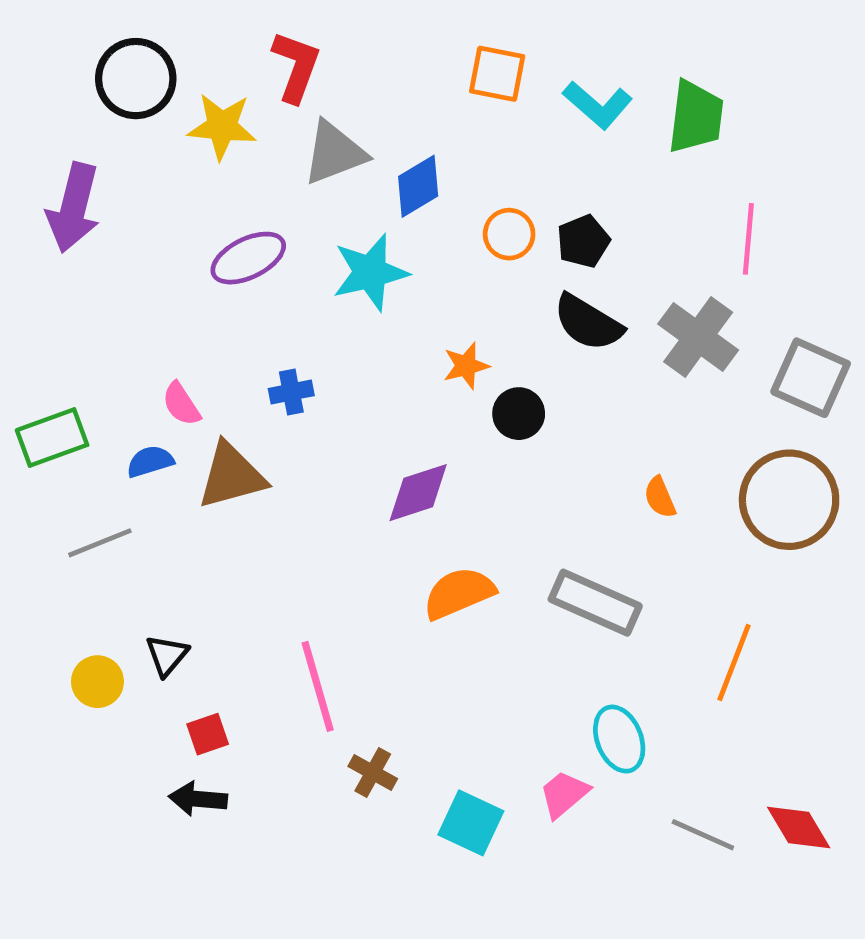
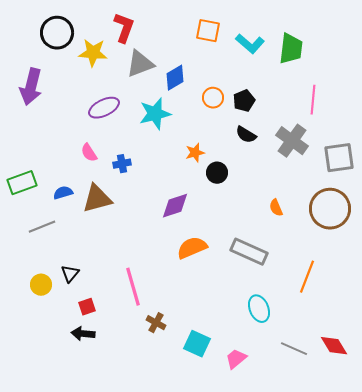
black semicircle: (588, 323) -> (246, 135), size x0.7
gray square: (811, 378) -> (339, 158), turned -32
pink semicircle: (181, 404) -> (89, 153), moved
pink trapezoid: (564, 794) -> (236, 359), moved

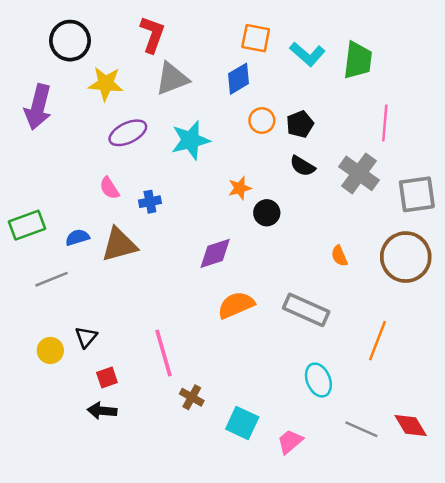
yellow star: (93, 53) -> (106, 84), moved
blue diamond: (175, 78) -> (238, 79), moved

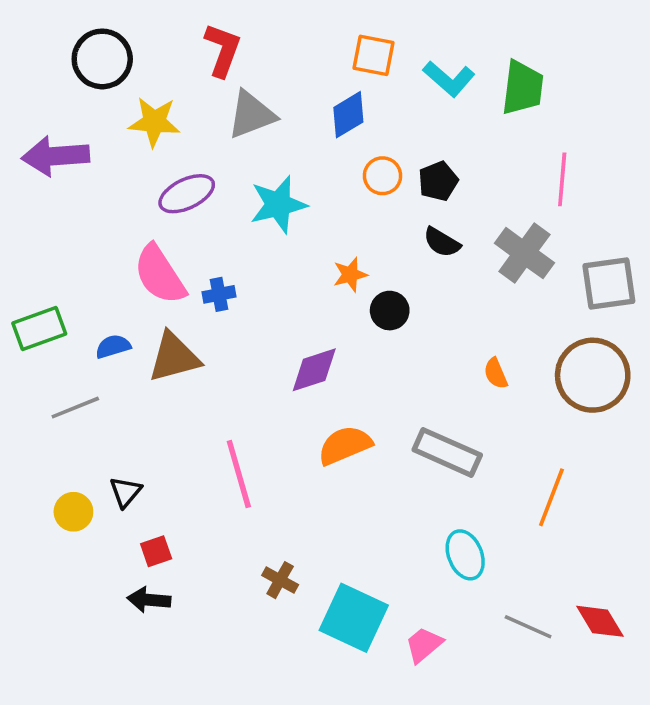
purple arrow: (38, 107) -> (55, 156), turned 72
pink semicircle: (109, 188) -> (160, 275), size x1.8
pink line: (163, 353) -> (239, 474), moved
cyan square: (242, 423) -> (354, 618), size x1.4

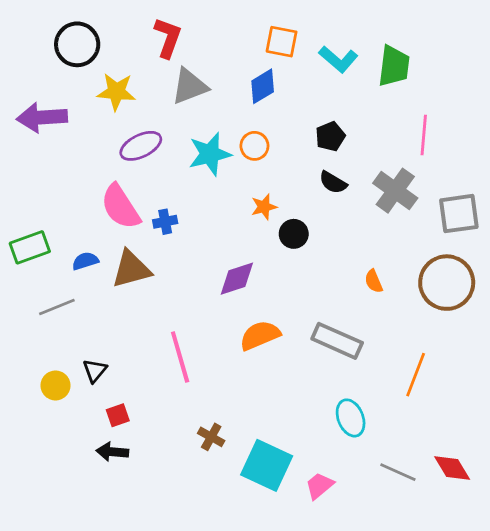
orange circle: (382, 176) -> (254, 146), moved

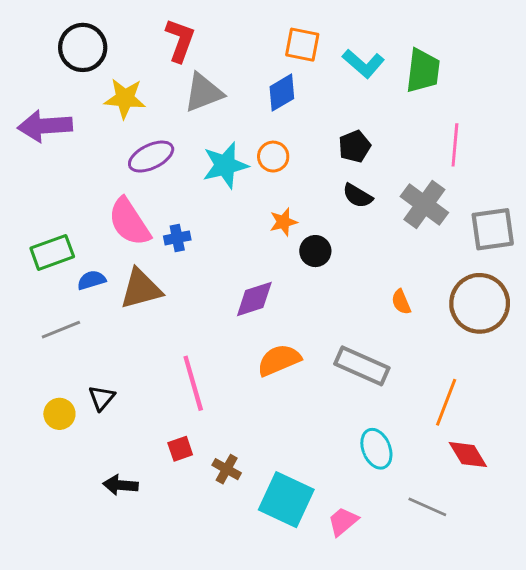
green rectangle: (30, 247) -> (52, 252), moved
red square: (118, 415) -> (180, 449), moved
red diamond: (452, 468) -> (468, 455), moved

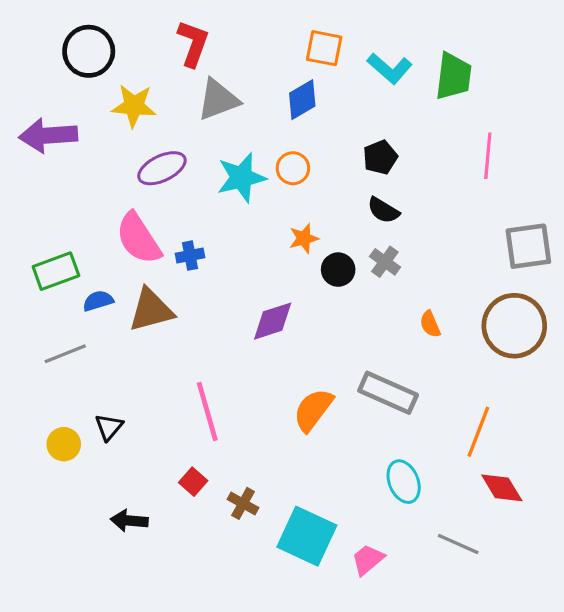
gray cross: (424, 205) -> (385, 262), moved, size x0.6
orange semicircle: (279, 360) -> (313, 410), moved, turned -30
red square: (180, 449) -> (193, 482), turned -30

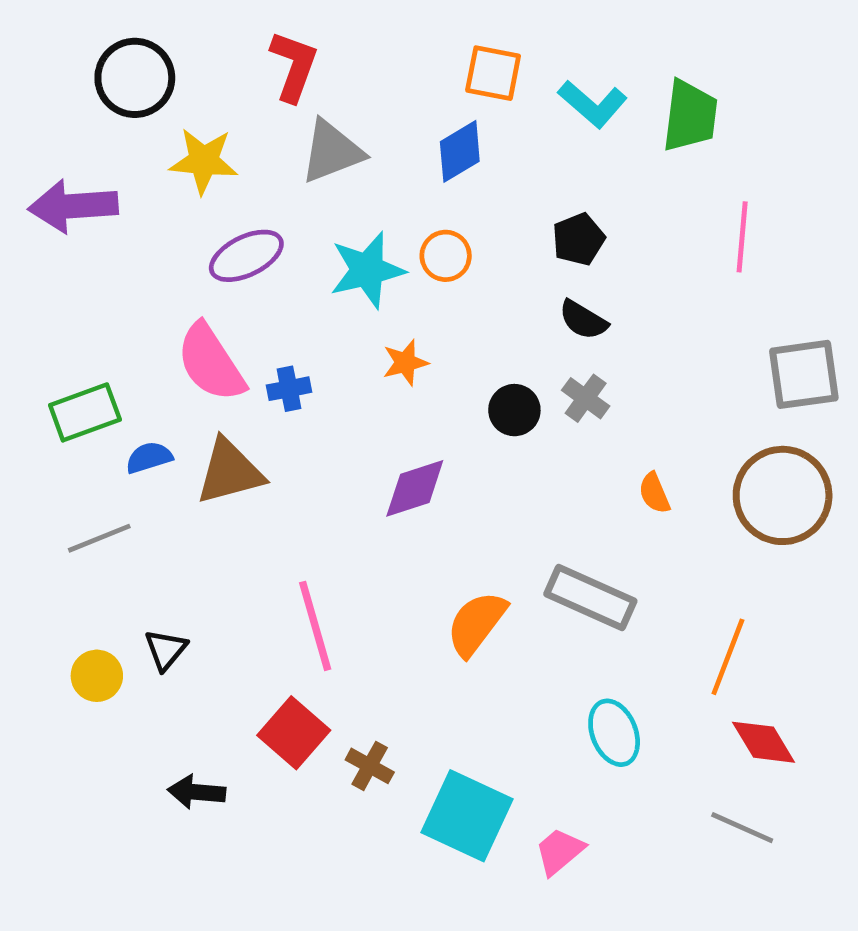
orange star: (304, 238) -> (405, 363), moved
red square: (193, 482) -> (294, 733), size x1.6
gray line: (458, 544) -> (742, 828), moved

